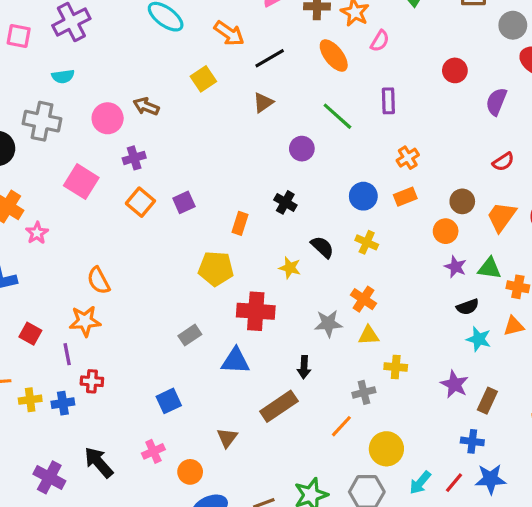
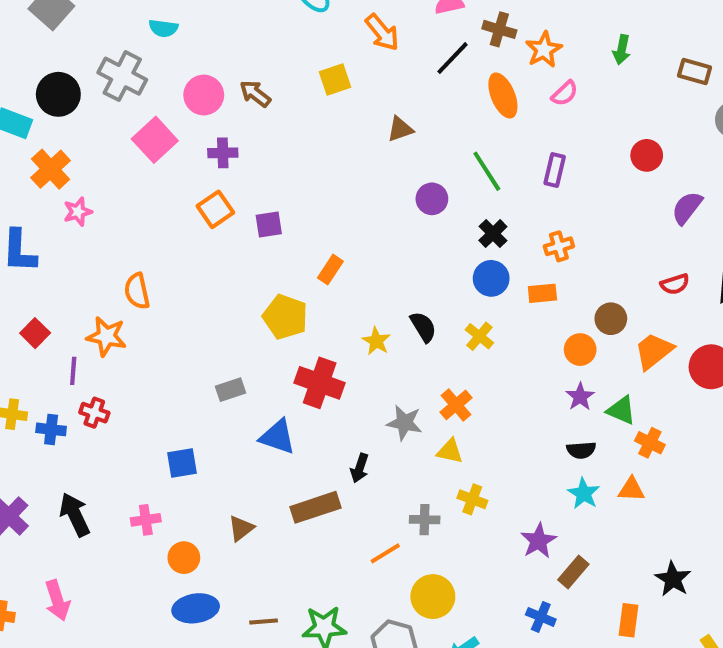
black line: (270, 58) -> (452, 58), moved, turned -32
pink square: (81, 182) -> (155, 140), moved
black cross: (285, 202) -> (493, 234), moved

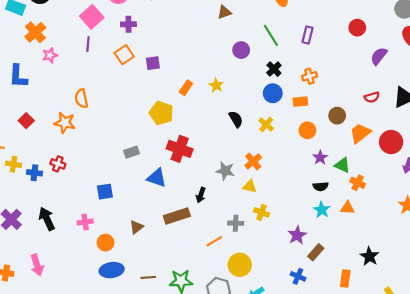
yellow star: (376, 341) -> (216, 85), moved
orange circle: (580, 350) -> (307, 130), moved
purple line: (73, 371) -> (88, 44), moved

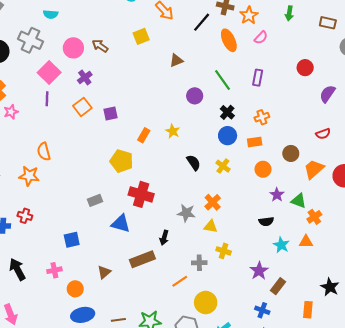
purple cross: (128, 24) -> (85, 77), turned -32
orange cross: (358, 183) -> (314, 217), turned 32
black semicircle: (321, 186) -> (266, 221), moved

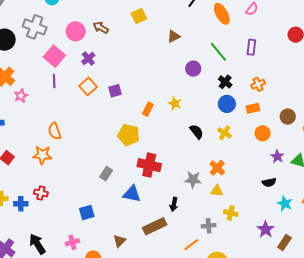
gray rectangle: (95, 200) -> (106, 174), turned -32

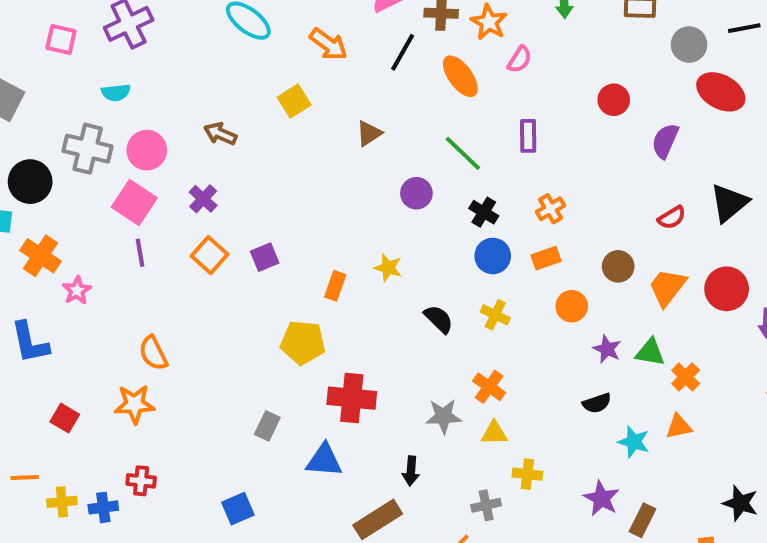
pink circle: (76, 31) -> (147, 150), moved

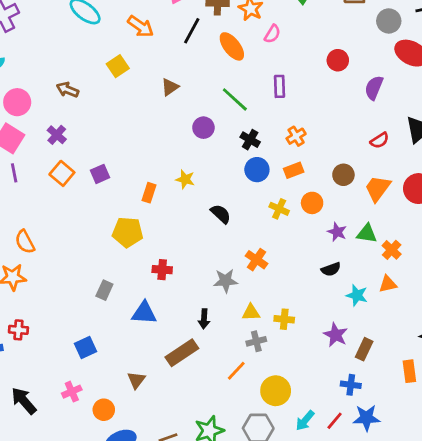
yellow cross: (495, 315) -> (279, 209), moved
red cross: (352, 398) -> (162, 270), size x0.6
yellow triangle: (494, 433) -> (251, 312), moved

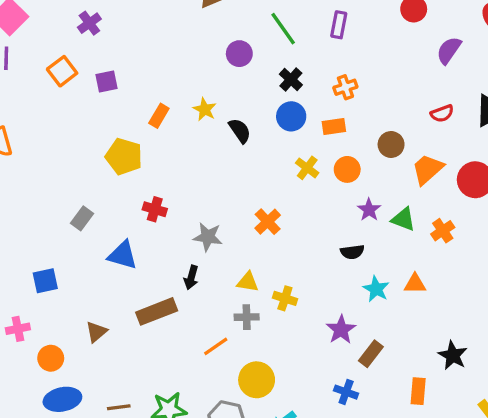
purple cross: (57, 135) -> (89, 23), moved
black semicircle: (221, 214) -> (240, 131), moved
orange cross: (392, 250) -> (443, 231), moved
gray star: (226, 281) -> (208, 237), moved

